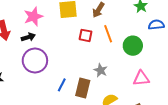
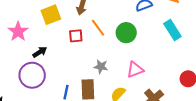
black arrow: (28, 37) -> (40, 52), moved
pink triangle: (141, 78) -> (135, 70), moved

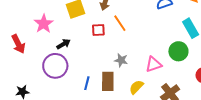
green circle: (126, 33) -> (178, 51), moved

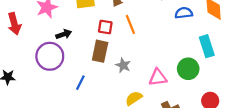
brown rectangle: (108, 81) -> (100, 51), moved

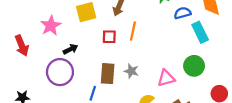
orange line: (130, 24) -> (133, 31), turned 42
cyan rectangle: (207, 46) -> (200, 32), moved
brown rectangle: (100, 51) -> (108, 74), moved

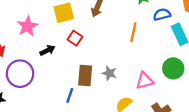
orange line: (133, 31) -> (133, 32), moved
red square: (109, 37) -> (75, 38), moved, turned 32
purple circle: (60, 72) -> (20, 74), moved

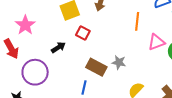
pink star: (27, 26) -> (25, 25), moved
brown rectangle: (85, 76) -> (96, 67), turned -60
pink triangle: (145, 81) -> (156, 42), moved

